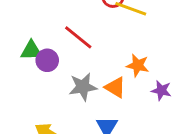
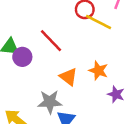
gray star: (83, 87) -> (50, 102), moved
orange triangle: (115, 87) -> (69, 77), moved

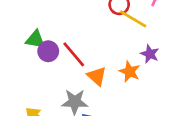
red line: (51, 41) -> (74, 54), moved
purple star: (116, 94) -> (150, 54), moved

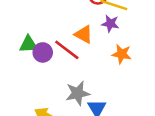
purple star: (150, 54) -> (110, 24), moved
orange triangle: (97, 76) -> (84, 34), moved

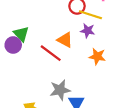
green triangle: (29, 44) -> (21, 34), moved, turned 49
purple circle: (43, 52) -> (13, 45), moved

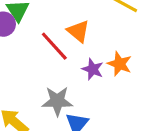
purple star: (88, 31) -> (93, 69), moved

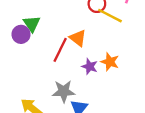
red line: (54, 46) -> (60, 50), turned 70

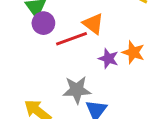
purple circle: (21, 34) -> (43, 23), moved
red line: (60, 50) -> (72, 39), turned 45

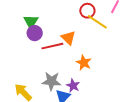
orange star: (133, 52) -> (84, 63), moved
purple star: (108, 59) -> (73, 86), moved

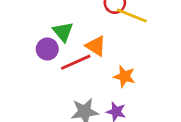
green triangle: (31, 22) -> (63, 32), moved

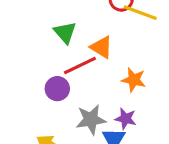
purple circle: (47, 49) -> (57, 89), moved

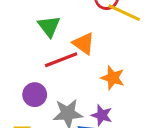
purple circle: (57, 89) -> (35, 95), moved

